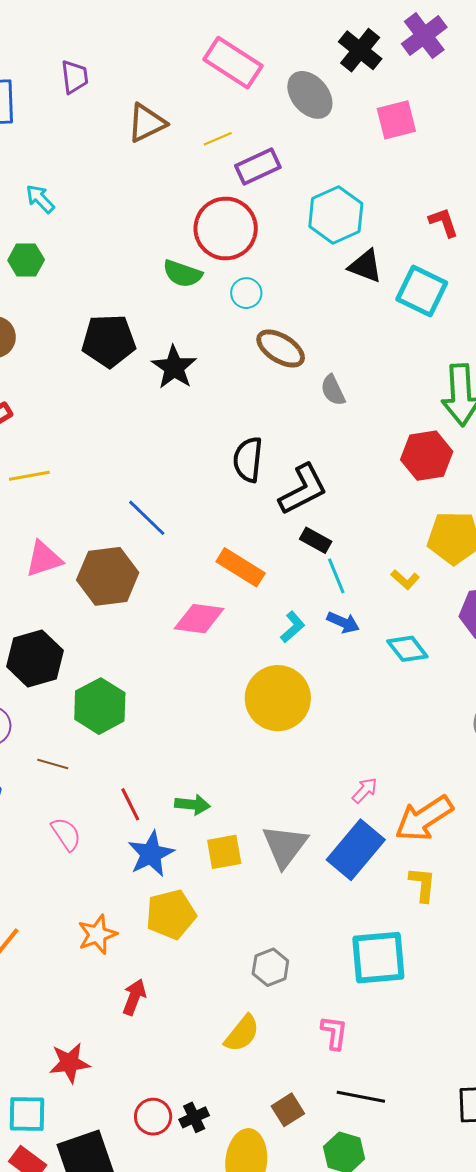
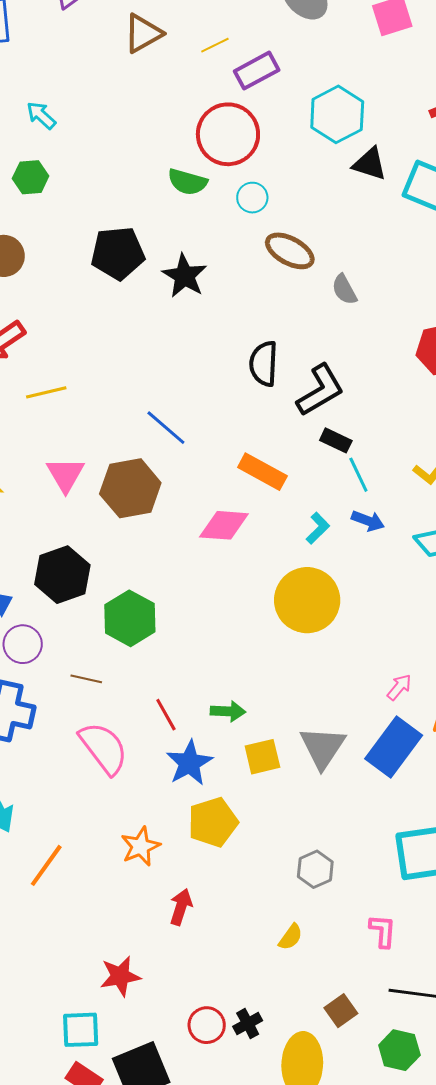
pink triangle: (44, 559) -> (65, 475), turned -39
pink semicircle: (66, 834) -> (104, 748), size x1.6
yellow semicircle: (242, 1033) -> (291, 937), size x0.7

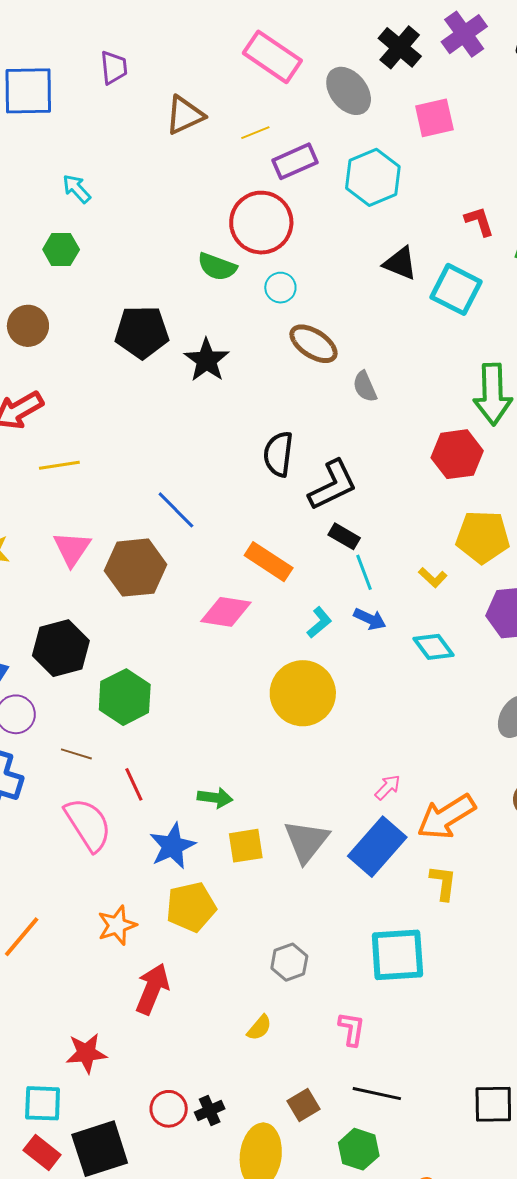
cyan hexagon: (337, 114) -> (373, 177), moved
red line: (166, 715) -> (134, 784), moved
red arrow: (181, 907) -> (152, 989), size x1.4

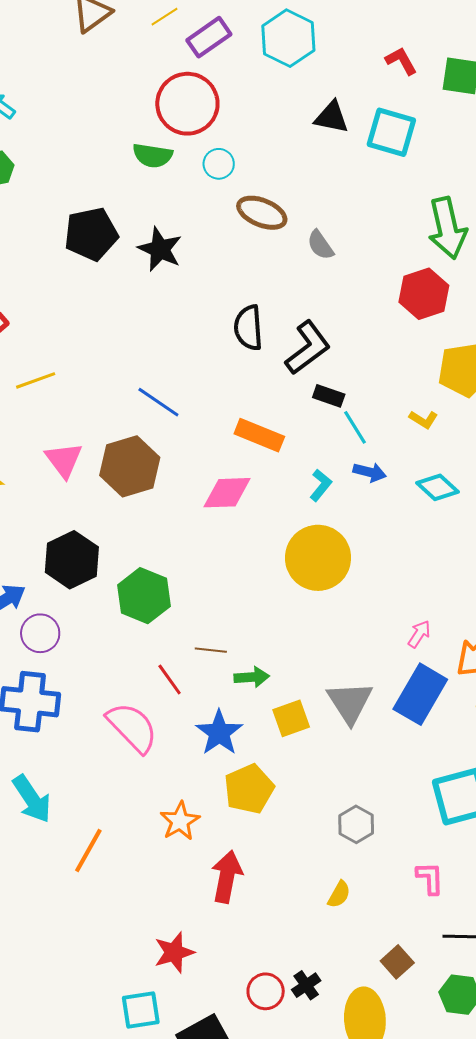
brown line: (76, 754) -> (211, 650), moved

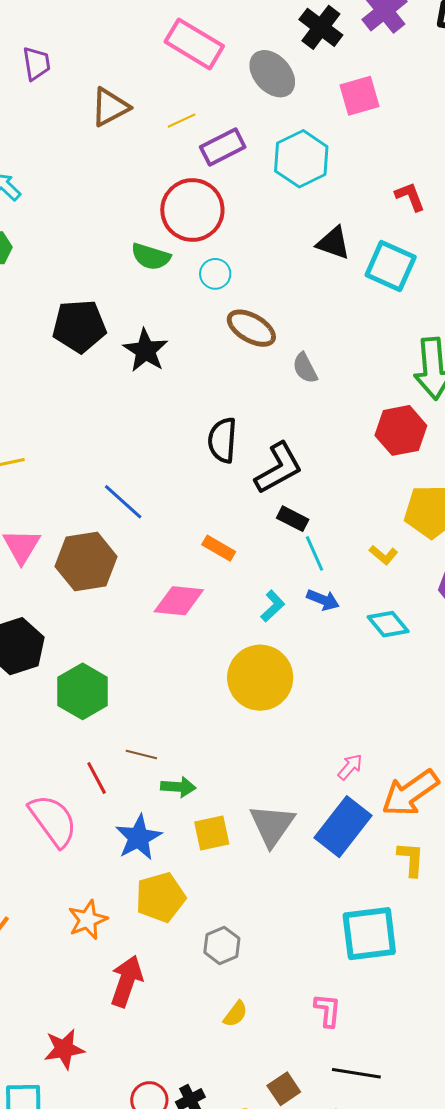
orange rectangle: (259, 435) -> (219, 548), size x0.7
gray hexagon: (356, 824) -> (222, 945), moved

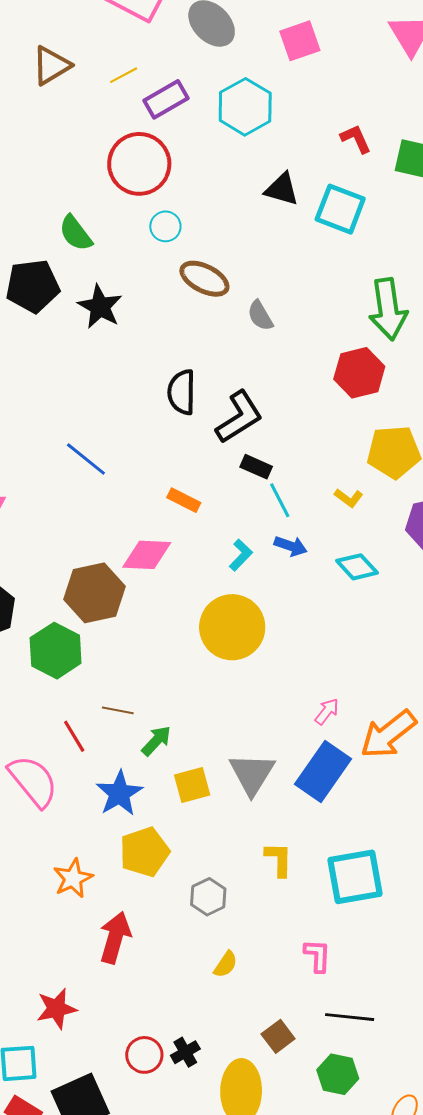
green semicircle: (151, 257) -> (76, 233), moved, turned 39
brown hexagon: (86, 562) -> (94, 593), moved
green arrow: (178, 787) -> (156, 741), turned -48
yellow L-shape: (411, 859) -> (279, 859), moved

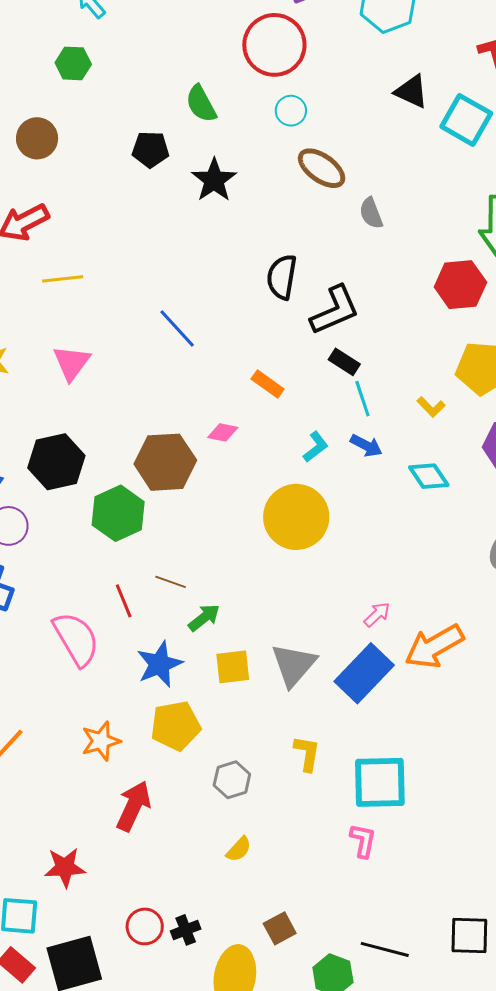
black pentagon: (33, 286) -> (151, 149), size x0.7
pink diamond: (147, 555) -> (223, 432), size x0.6
pink L-shape: (317, 956) -> (363, 841), moved
black line: (350, 1017) -> (385, 949), moved

